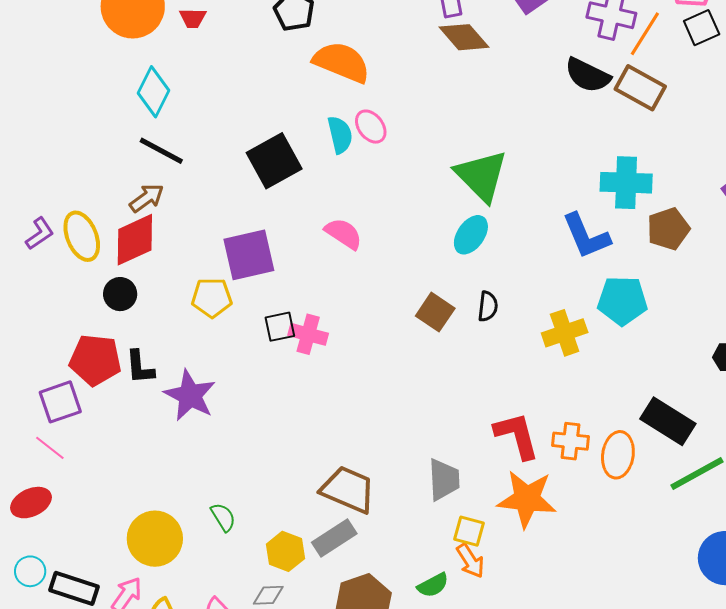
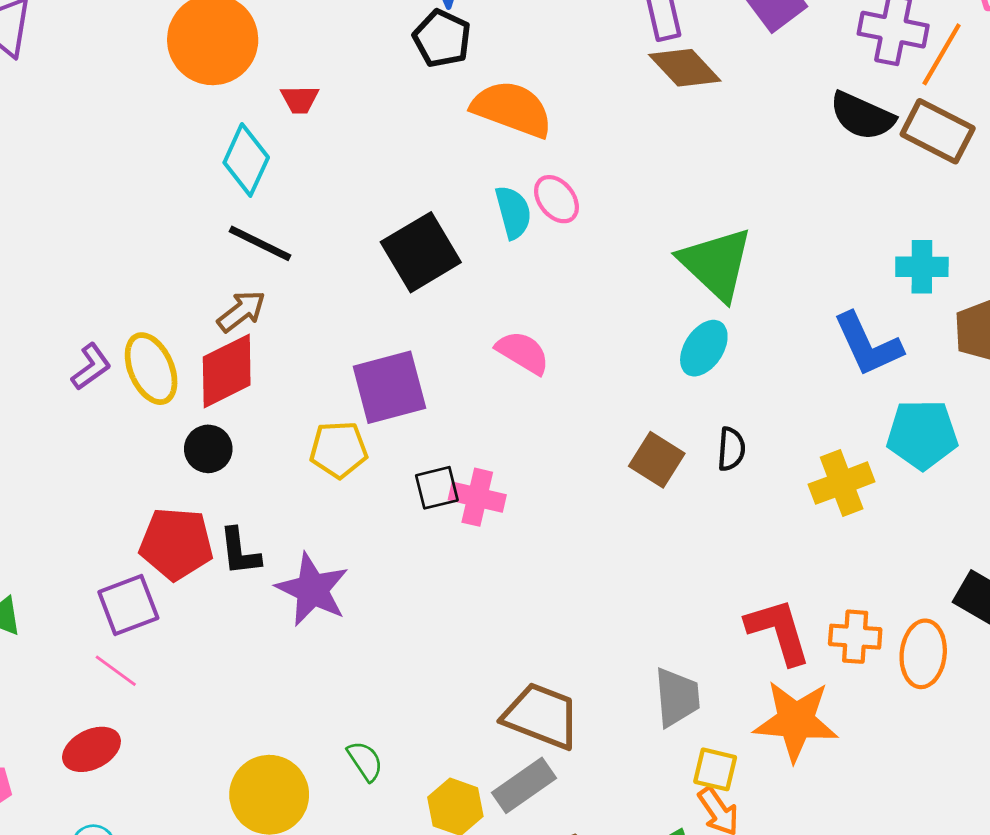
red trapezoid: (193, 18) -> (300, 99), moved
cyan cross: (626, 183) -> (922, 267), size x0.7

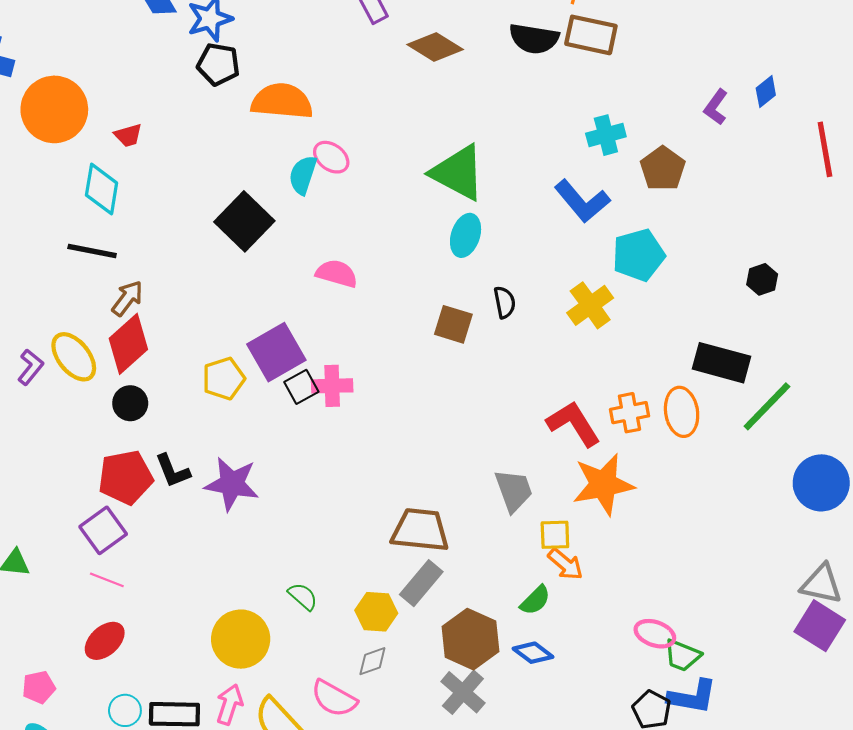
brown diamond: (685, 68) -> (435, 47), moved
cyan semicircle: (513, 212) -> (303, 175), turned -132
black line: (260, 243) -> (92, 251), moved
purple square: (389, 387) -> (276, 352), moved

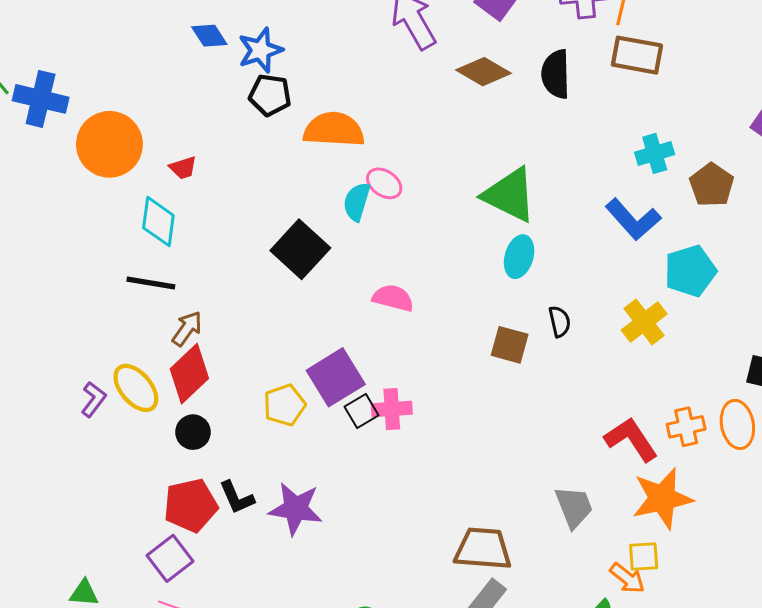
black semicircle: (534, 39) -> (556, 74), moved, turned 81
yellow square: (555, 535) -> (644, 556), moved

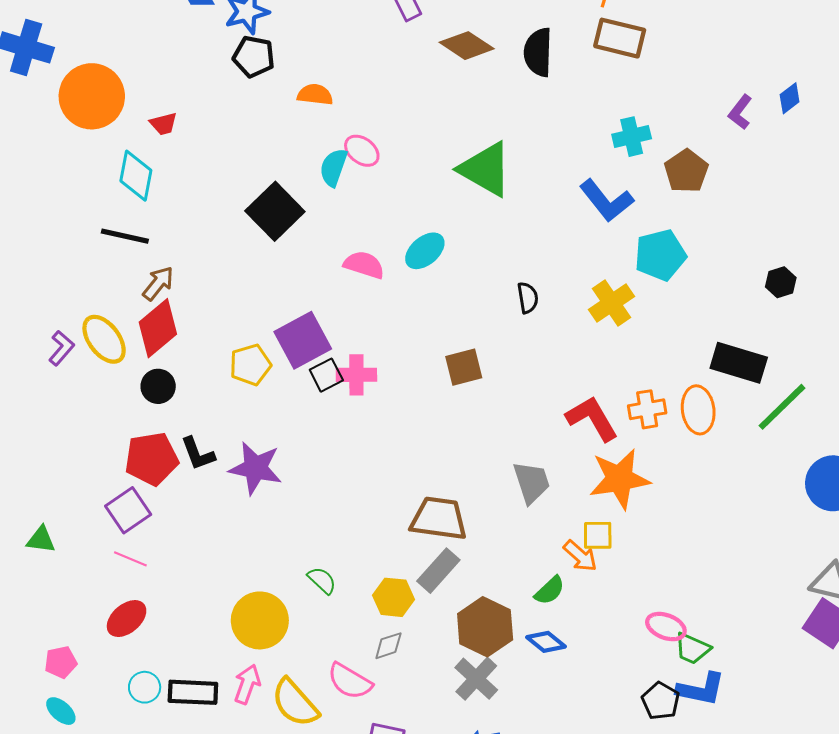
orange semicircle: (334, 130) -> (315, 95), size x0.6
cyan ellipse: (519, 257) -> (425, 251), moved, turned 30
brown square: (510, 345) -> (464, 367), moved, turned -33

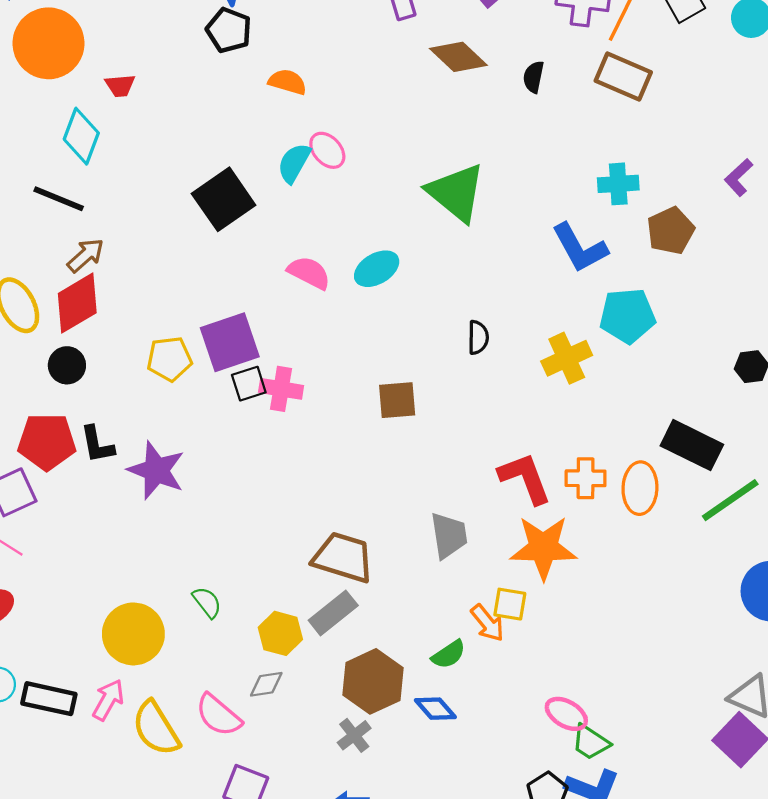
black semicircle: (538, 52) -> (534, 77), size x0.6
gray cross: (476, 679) -> (354, 735), size x0.7

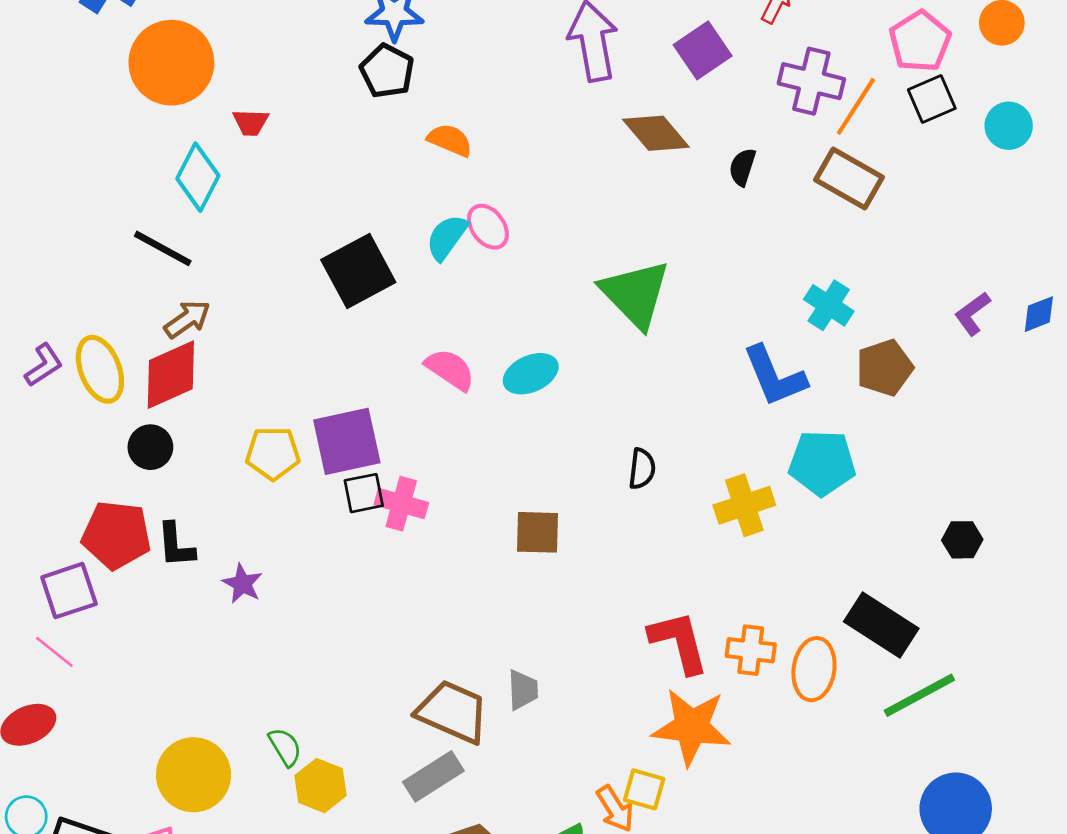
cyan cross: (618, 184) -> (829, 305), turned 30
purple star: (156, 470) -> (242, 584), size x0.6
gray trapezoid: (449, 535) -> (523, 690), moved, size x0.7
yellow hexagon: (280, 633) -> (321, 786), moved

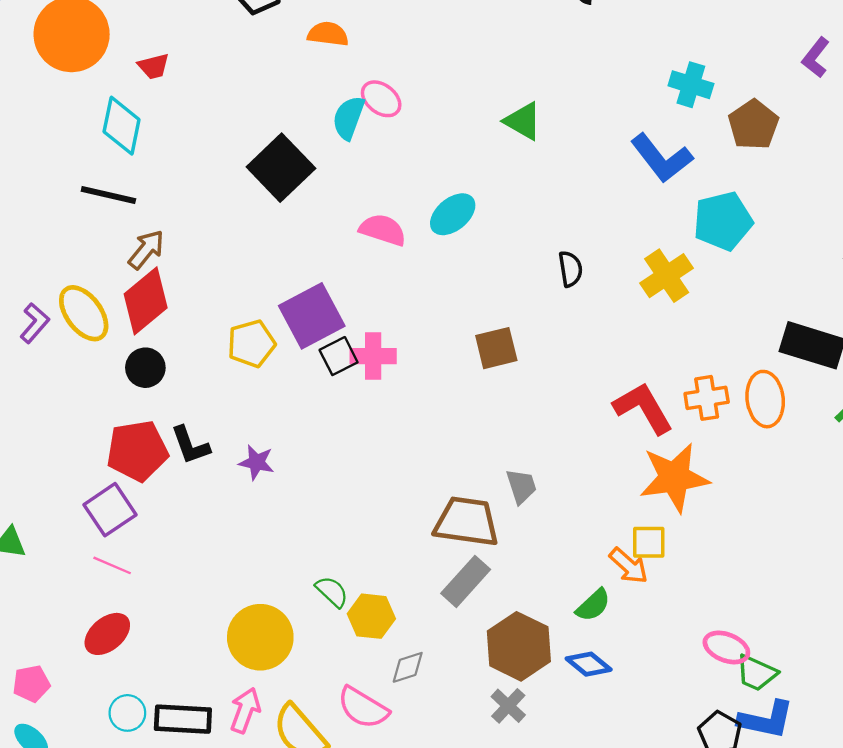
green triangle: (635, 294) -> (523, 121), size x0.6

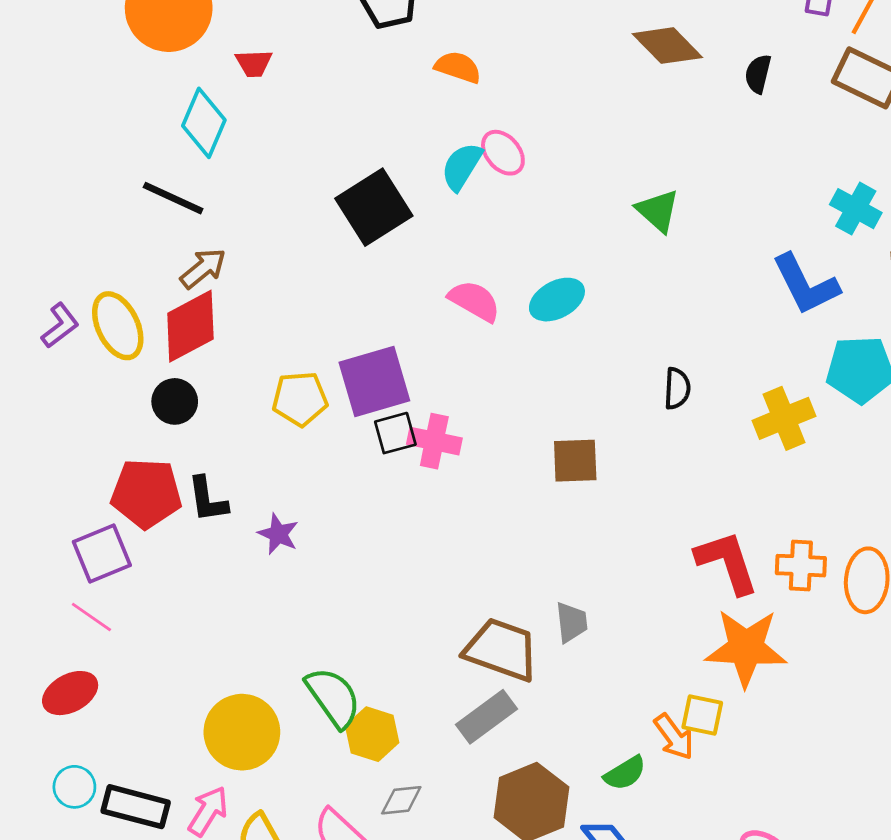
green semicircle: (332, 592) -> (333, 697), size x1.6

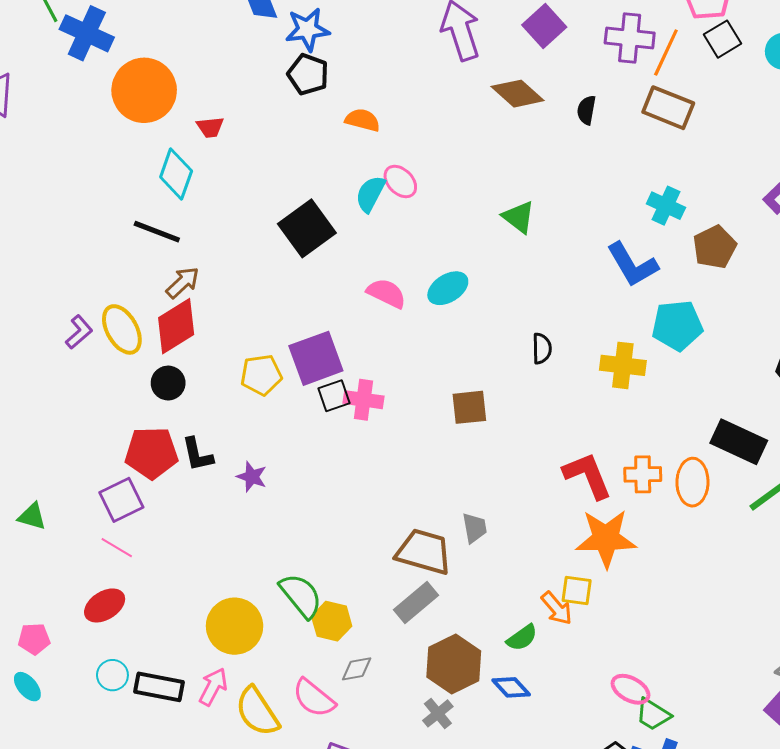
yellow cross: (784, 418) -> (623, 365), turned 33

